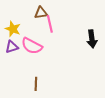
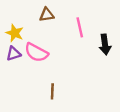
pink line: (50, 24) -> (80, 27), moved
brown line: (36, 84) -> (52, 91), moved

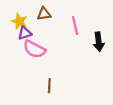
yellow star: (15, 33) -> (19, 21), moved
purple triangle: (13, 54) -> (25, 33), moved

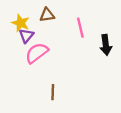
purple triangle: (25, 33) -> (26, 36), turned -32
pink semicircle: (34, 49) -> (37, 53), turned 115

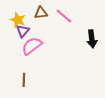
pink line: (80, 28) -> (64, 16), moved, turned -36
brown line: (53, 92) -> (24, 80), moved

